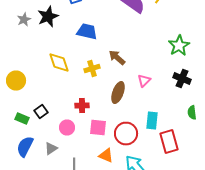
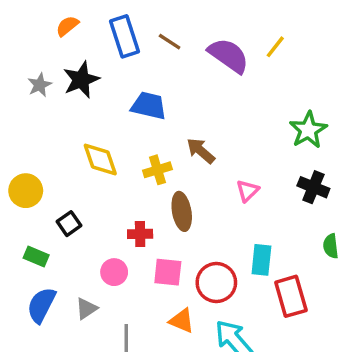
brown ellipse: (118, 92) -> (182, 211), moved, turned -30
black square: (41, 112) -> (69, 224), moved

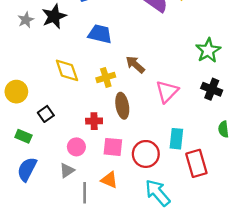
pink triangle: (248, 191) -> (167, 92), size x1.5
gray triangle: (86, 308) -> (67, 170), moved
orange triangle: (182, 321) -> (109, 180), moved

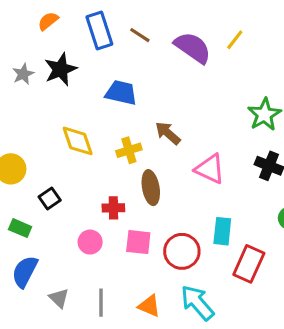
pink triangle: (167, 92) -> (210, 169), turned -50
red rectangle: (196, 163) -> (249, 264), turned 40
gray triangle: (67, 170) -> (59, 298), moved, turned -42
orange triangle: (109, 180) -> (149, 306), moved

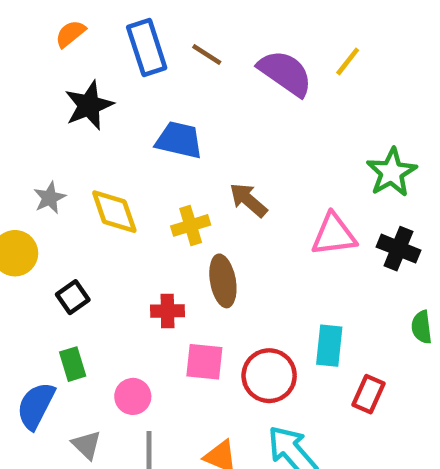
gray star: (23, 74) -> (50, 198), moved
pink triangle: (210, 169) -> (334, 235), moved, turned -32
green rectangle: (20, 228) -> (73, 364), moved, turned 50
pink circle: (90, 242) -> (133, 396), moved
red rectangle: (249, 264) -> (368, 394), size x0.7

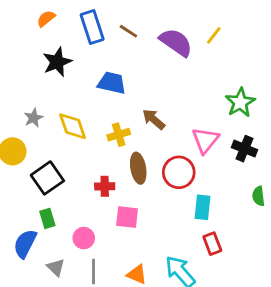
pink triangle: (334, 235) -> (205, 140), turned -44
black square: (73, 297) -> (47, 178), size x1.6
red circle: (269, 376) -> (179, 172), moved
red rectangle: (368, 394) -> (212, 244), moved, turned -45

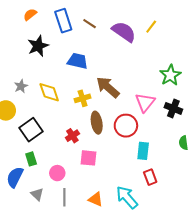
brown arrow: (154, 119) -> (108, 87), size x1.4
red cross: (105, 186) -> (72, 136), turned -32

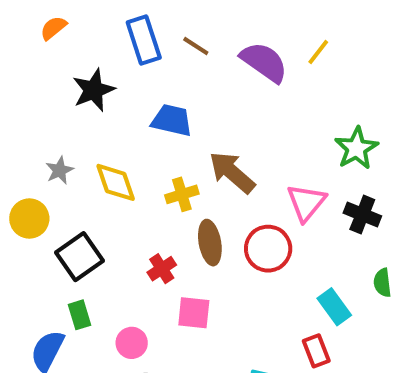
orange semicircle: (30, 15) -> (53, 28), moved
cyan rectangle: (143, 151) -> (334, 307), moved, turned -42

